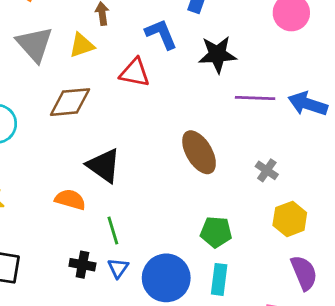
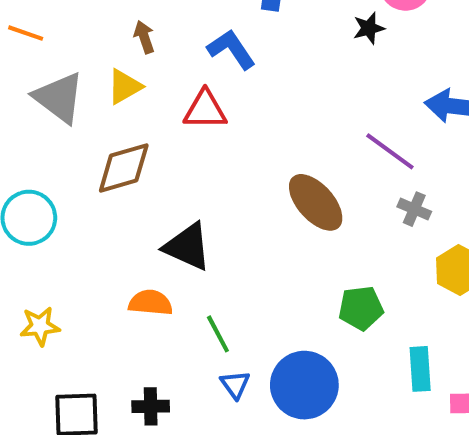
black star: (217, 54) -> (369, 28), moved, size x0.6
purple line: (255, 98) -> (390, 151), moved, turned 45
black cross: (82, 265) -> (151, 406), moved
cyan rectangle: (219, 279) -> (420, 369), moved

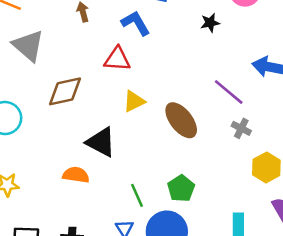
black star: (369, 28) -> (210, 23), moved
yellow triangle: (125, 86) -> (134, 101), moved
green pentagon: (361, 308) -> (181, 188), moved, turned -30
green line: (218, 334) -> (137, 195), moved

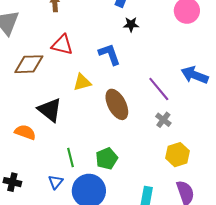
blue L-shape: (136, 23) -> (109, 54), moved
black star: (210, 23) -> (131, 24), moved
red triangle: (117, 59) -> (62, 45), moved

